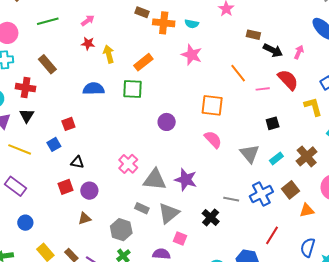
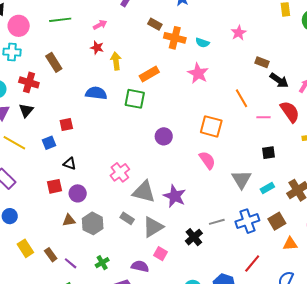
gray line: (231, 199) -> (217, 222), turned -35
gray hexagon: (121, 230) -> (93, 223), moved

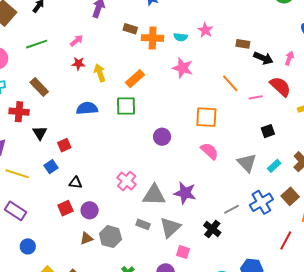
pink star: (239, 33) -> (205, 30), moved
black triangle: (26, 110) -> (40, 133), moved
red line: (252, 263) -> (286, 240), moved

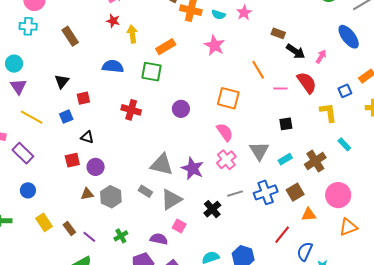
red cross: (19, 112) -> (131, 110), moved
pink cross: (127, 181) -> (226, 160), moved

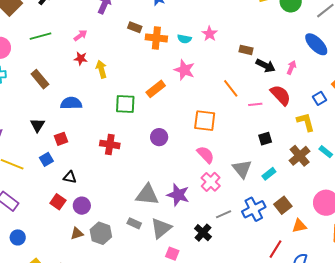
orange rectangle: (166, 47) -> (156, 89), moved
blue semicircle: (113, 66) -> (71, 103), moved
red square: (72, 160) -> (58, 202), turned -35
brown cross: (315, 161) -> (300, 156), moved

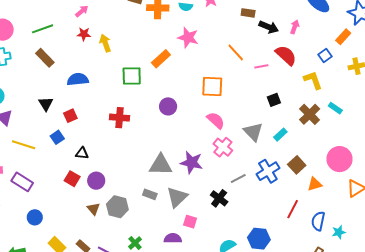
green line: (40, 36) -> (43, 29), moved
brown triangle: (77, 233) -> (93, 209), turned -48

